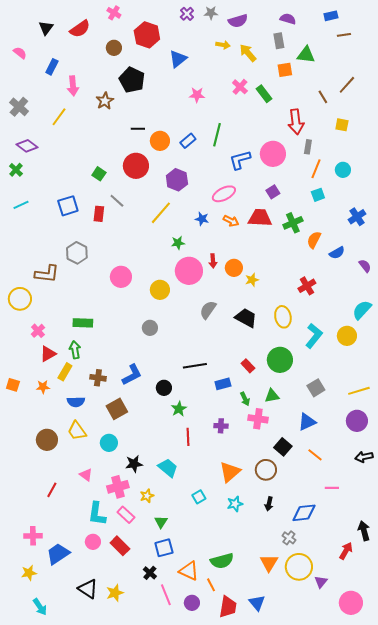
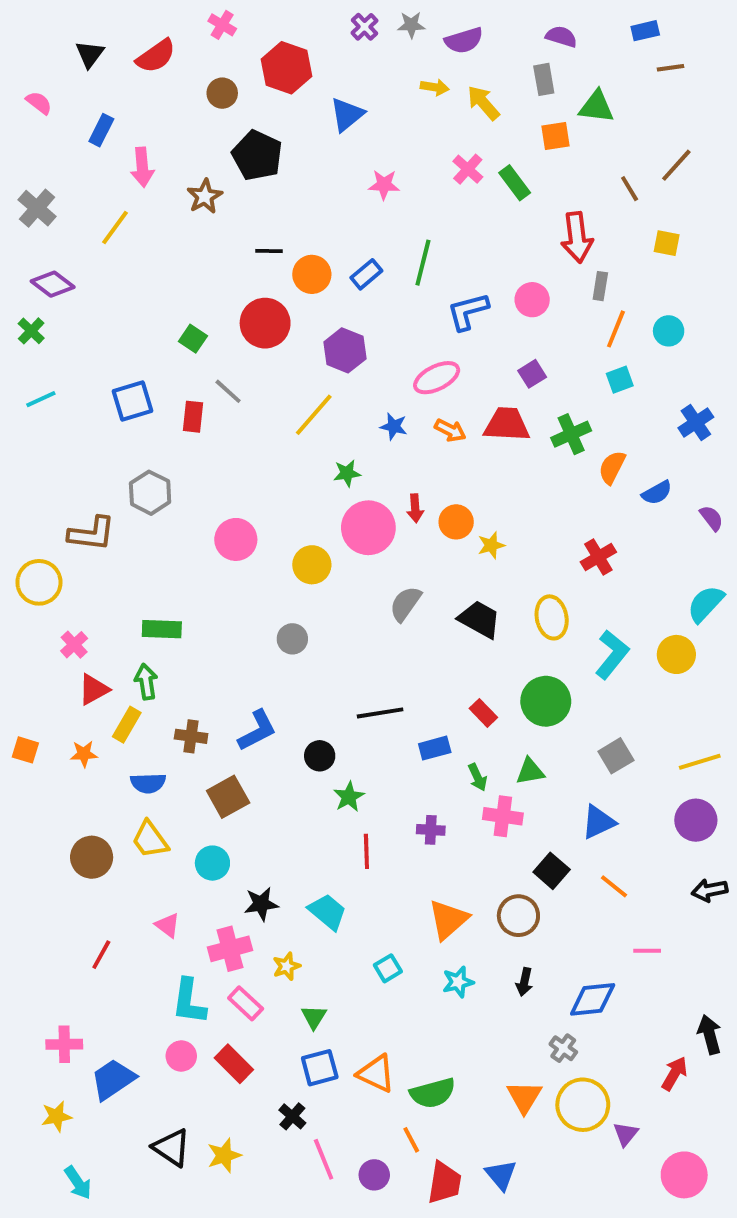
pink circle: (273, 154) -> (532, 300), size x0.7
orange triangle: (189, 571) -> (376, 1074), moved

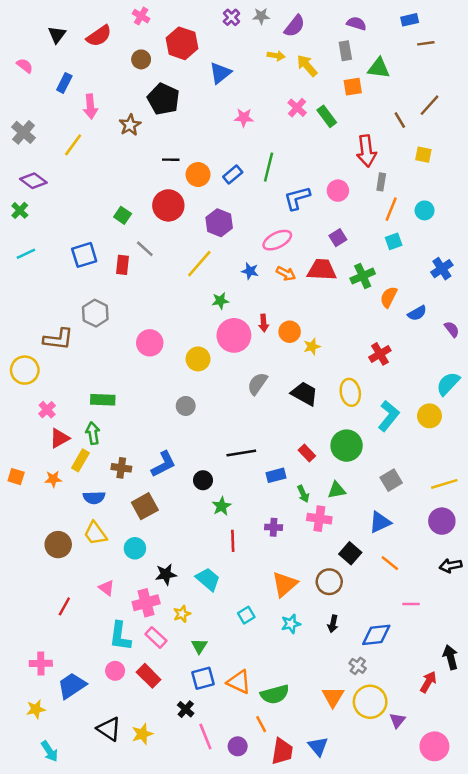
purple semicircle: (464, 40) -> (295, 26), turned -35

